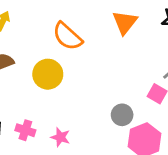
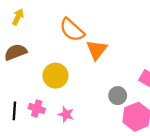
orange triangle: (125, 22) -> (97, 50), moved
yellow circle: (48, 74) -> (55, 76), moved

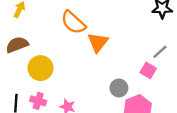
yellow circle: (55, 76) -> (40, 68), moved

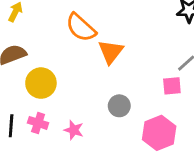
pink square: (148, 70) -> (172, 86), turned -35
gray circle: (119, 88) -> (119, 106), moved

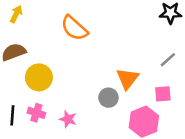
orange triangle: (111, 52) -> (127, 79), moved
pink square: (172, 86) -> (163, 94), moved

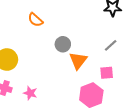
orange semicircle: (74, 28) -> (35, 20), size x0.7
gray circle: (108, 98) -> (63, 44), moved

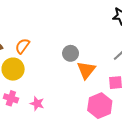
orange semicircle: (35, 20) -> (22, 46), moved, turned 84

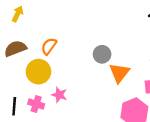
pink star: (37, 104) -> (59, 95), moved

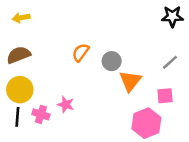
yellow arrow: (18, 14) -> (21, 18), turned -126
orange semicircle: (49, 46) -> (81, 52), moved
yellow circle: (38, 72) -> (20, 90), moved

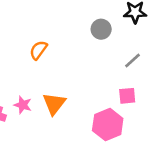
gray circle: (112, 61) -> (101, 29), moved
orange triangle: (130, 81) -> (54, 104), moved

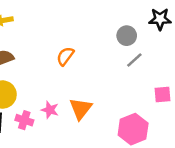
gray line: (132, 61) -> (134, 60), moved
pink square: (127, 96) -> (163, 95), moved

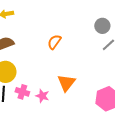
pink star: (50, 110) -> (42, 96), moved

